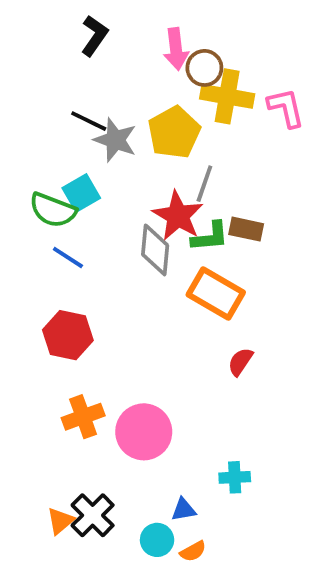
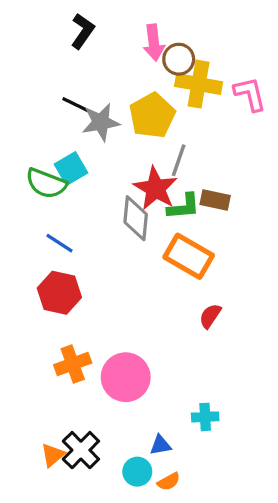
gray star: (115, 140) -> (101, 122), turned -30
blue line: (68, 257) -> (59, 243), moved

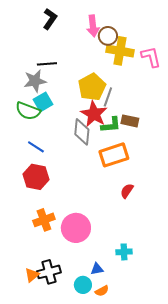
black line: (78, 106) -> (47, 64), turned -30
yellow pentagon: (152, 116) -> (92, 87), moved
gray star: (101, 122) -> (35, 81), moved
orange rectangle: (189, 256) -> (114, 155), turned -48
black cross: (81, 450) -> (49, 272), turned 30

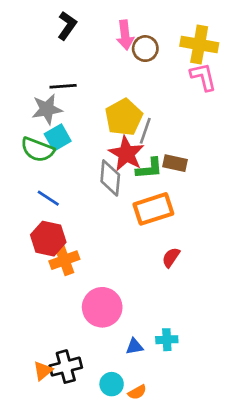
yellow cross: (120, 51) -> (199, 44), moved
orange cross: (44, 220) -> (64, 260), moved
blue triangle: (97, 269) -> (134, 346), moved

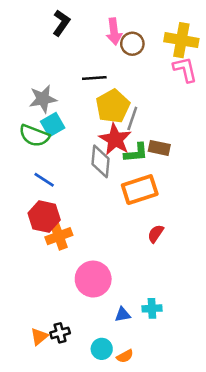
black line: (63, 86) -> (94, 78), moved
black cross: (66, 367) -> (60, 333), size x0.7

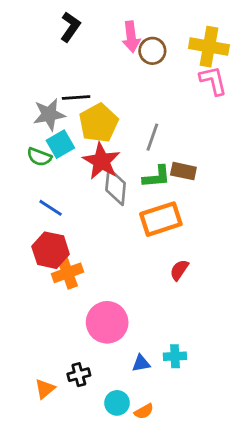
black line: (94, 78) -> (76, 98), moved
yellow pentagon: (113, 106) -> (99, 123), moved
green semicircle: (34, 136) -> (39, 157), size x0.7
red star: (115, 139) -> (101, 161), moved
black cross: (60, 333) -> (79, 375), moved

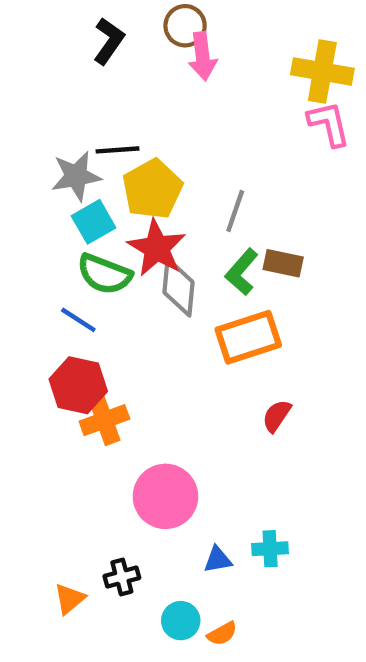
brown circle: (152, 51) -> (185, 26), moved
green semicircle: (39, 157) -> (104, 274), moved, size x1.4
green L-shape: (157, 177) -> (242, 272), turned 136

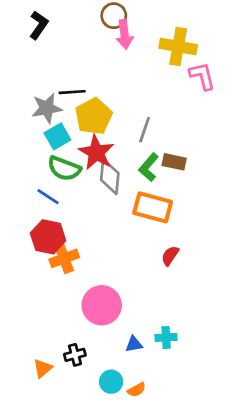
black L-shape: (109, 41) -> (39, 25), moved
yellow cross: (322, 71) -> (178, 47), moved
orange rectangle: (248, 337) -> (153, 207), turned 33

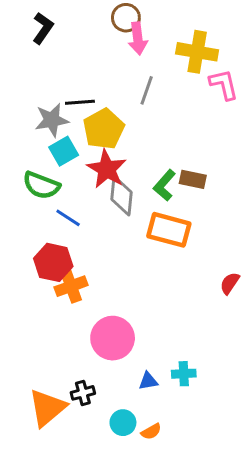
gray line: (145, 130) -> (147, 90), moved
green semicircle: (64, 169) -> (41, 185), moved
blue line: (48, 197) -> (68, 218), moved
red semicircle: (170, 256) -> (230, 283), moved
orange triangle: (43, 368) -> (47, 408), size x1.8

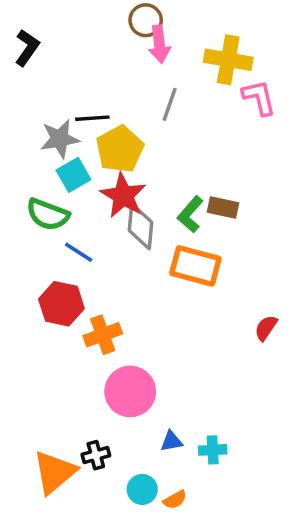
black L-shape: (43, 28) -> (27, 48), moved
orange cross: (71, 286) -> (103, 335), moved
cyan cross: (184, 374) -> (213, 450), moved

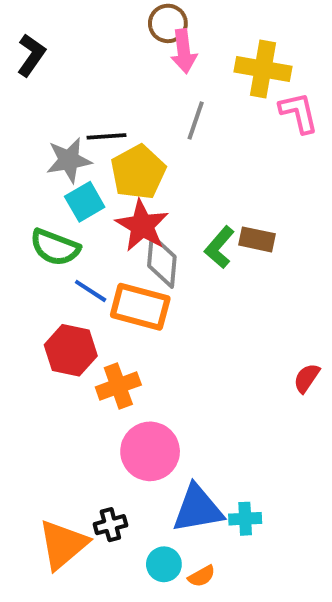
orange rectangle: (195, 266) -> (140, 307), moved
blue triangle: (171, 441) -> (198, 509), size x2.0

